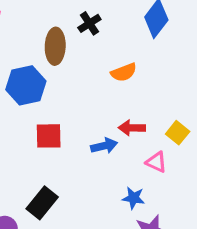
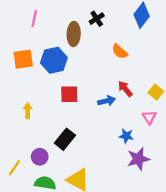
orange semicircle: (124, 72) -> (120, 52), turned 63
red arrow: (132, 128) -> (125, 89), turned 49
pink triangle: (156, 162) -> (149, 117), moved, turned 32

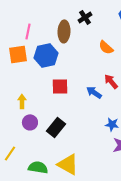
pink line: (34, 19) -> (28, 31), moved
blue arrow: (107, 101) -> (94, 92), turned -133
purple circle: (40, 157) -> (30, 122), moved

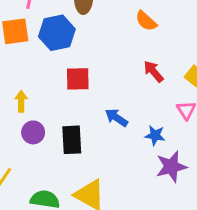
blue arrow: (94, 92) -> (116, 118), moved
black rectangle: (56, 127) -> (72, 140), turned -42

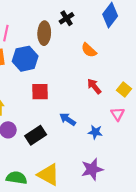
black rectangle: (72, 140) -> (36, 135), turned 60
purple star: (171, 167) -> (92, 169), moved

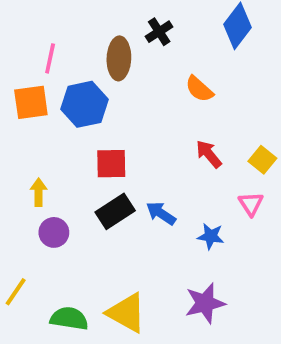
black rectangle: (36, 135) -> (115, 211), moved

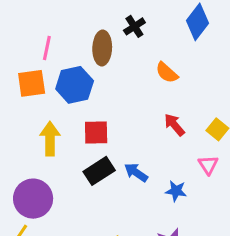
yellow arrow: (39, 192) -> (50, 139), moved, size x1.5
purple circle: (54, 232) -> (33, 199), moved, size x1.6

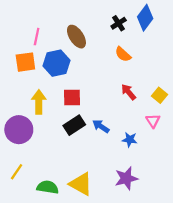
black cross: (134, 26) -> (119, 23), moved
brown ellipse: (102, 48) -> (76, 37), turned -35
purple circle: (33, 199) -> (19, 130), moved

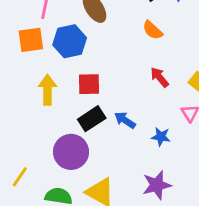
purple circle: (19, 130) -> (71, 152), moved

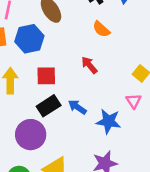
red arrow: (160, 77) -> (89, 65), moved
blue star: (161, 137) -> (108, 121), size x1.5

